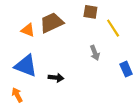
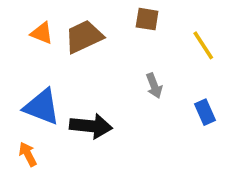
yellow line: (113, 28) -> (203, 45), moved
orange triangle: (28, 30) -> (42, 33), moved
black arrow: (56, 78) -> (91, 126), size x1.6

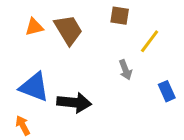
orange triangle: (42, 33) -> (34, 27), turned -36
brown trapezoid: (84, 37) -> (68, 30), turned 84
yellow line: (203, 45) -> (150, 41), moved, turned 70

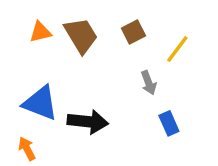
brown square: (120, 16) -> (133, 32), moved, turned -36
blue rectangle: (167, 91) -> (169, 123), moved

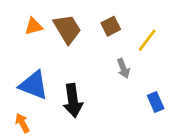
black arrow: (88, 122) -> (73, 101), turned 76
blue rectangle: (169, 123) -> (156, 102), moved

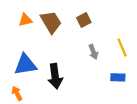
yellow line: (147, 40) -> (122, 48), moved, turned -60
blue triangle: (34, 85) -> (25, 65), turned -30
blue rectangle: (156, 102) -> (118, 77), turned -64

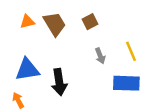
blue rectangle: (118, 77) -> (126, 83), size x1.6

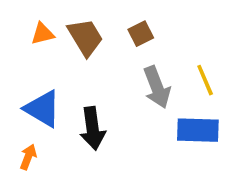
gray arrow: (100, 56) -> (157, 87), size x1.6
blue triangle: (27, 70) -> (43, 109), turned 40
orange arrow: (18, 100) -> (28, 157), turned 49

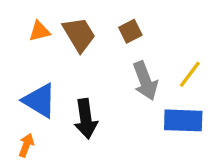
yellow line: (205, 80) -> (190, 74), turned 60

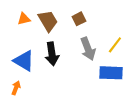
black arrow: (86, 119) -> (52, 54), moved

